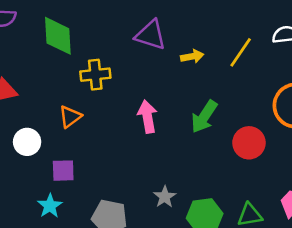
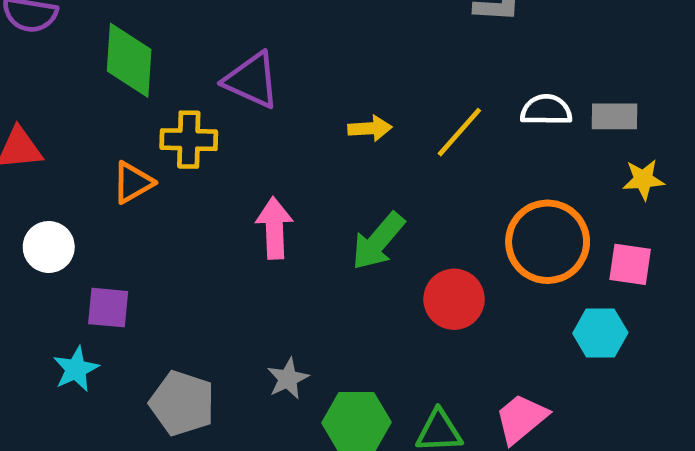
purple triangle: (151, 35) -> (252, 80), moved
orange triangle: (70, 117) -> (133, 183), moved

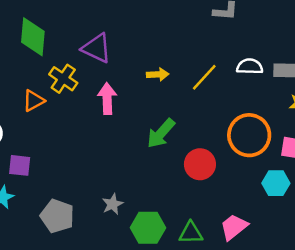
yellow cross: (189, 140) -> (63, 79), turned 32
pink arrow: (274, 228) -> (107, 99), moved

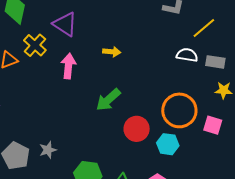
yellow line: (204, 77) -> (204, 28), moved
cyan hexagon: (276, 183) -> (168, 144), moved
gray star: (113, 204) -> (48, 150), moved

